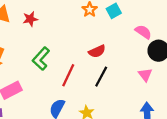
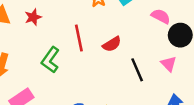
red line: (68, 75) -> (79, 38), moved, turned -30
black line: (101, 77) -> (137, 70), moved, turned -45

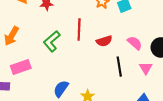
pink semicircle: (161, 16) -> (135, 43), moved

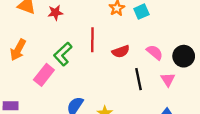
pink rectangle: (21, 67) -> (44, 75), moved, turned -30

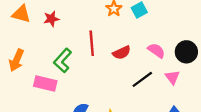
pink rectangle: (44, 75) -> (45, 83), turned 70
black line: (139, 79) -> (142, 79), turned 70

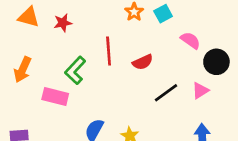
pink semicircle: (156, 51) -> (190, 40), moved
pink triangle: (172, 77) -> (200, 91), turned 35

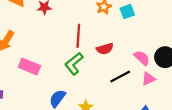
pink semicircle: (190, 40) -> (142, 58), moved
green L-shape: (75, 70) -> (74, 64), moved

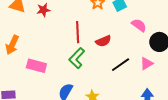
pink semicircle: (142, 58) -> (139, 25), moved

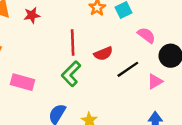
black line: (121, 65) -> (128, 69), moved

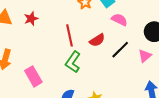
pink semicircle: (146, 35) -> (119, 20), moved
pink rectangle: (23, 82) -> (33, 76), turned 54

